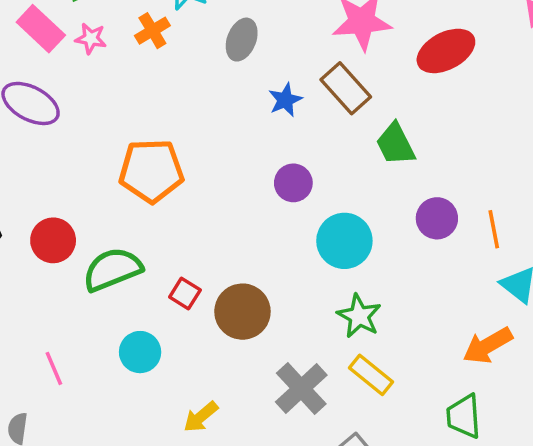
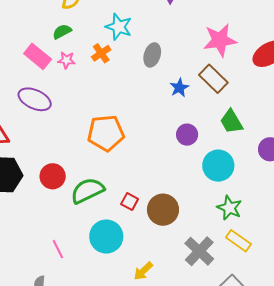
green trapezoid: (395, 144) -> (231, 122), moved
cyan circle: (140, 352) -> (106, 237), size x1.4

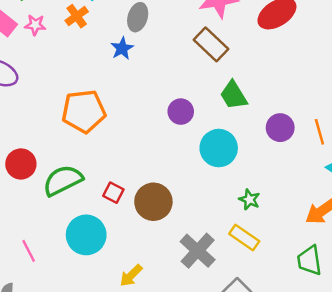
blue star: (179, 88) -> (122, 48), moved
green star: (229, 208) -> (249, 200), moved, size x0.7

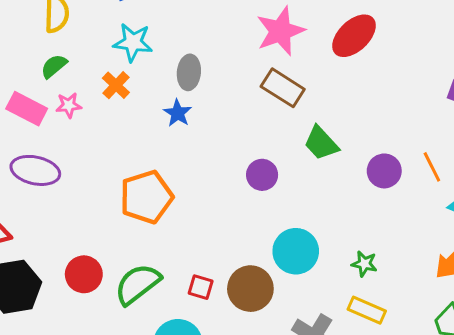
cyan circle: (219, 148) -> (296, 251), moved

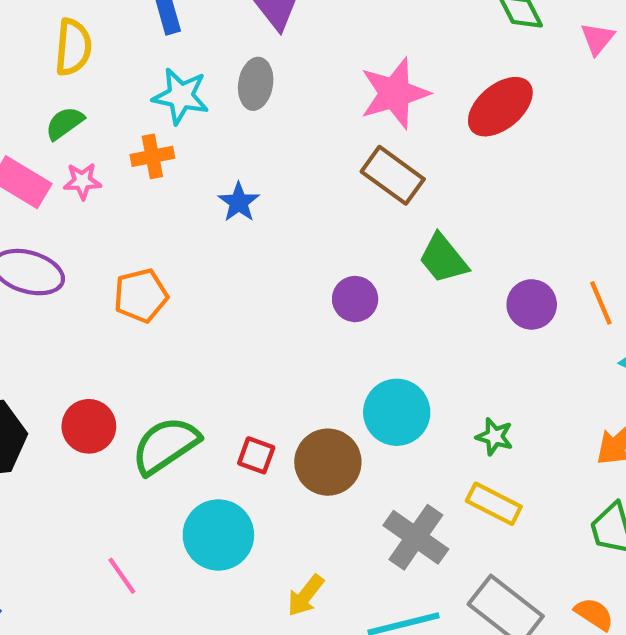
gray ellipse: (189, 72) -> (256, 84), moved
orange cross: (116, 85) -> (152, 156), turned 32
orange pentagon: (146, 197) -> (141, 296), moved, size x0.7

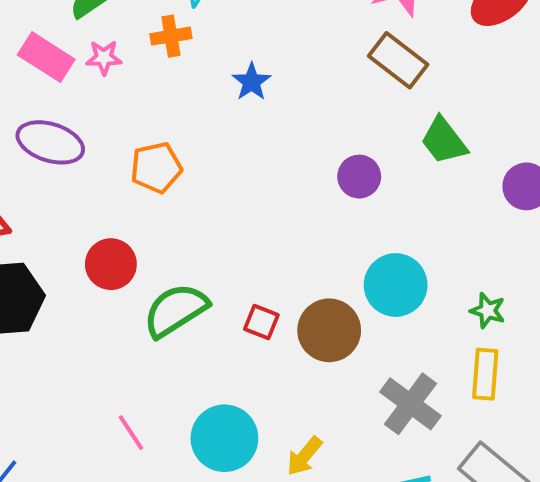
red circle: (89, 426) -> (111, 264), moved
yellow rectangle: (494, 504) -> (485, 374), turned 66
cyan circle: (218, 535) -> (224, 438), moved

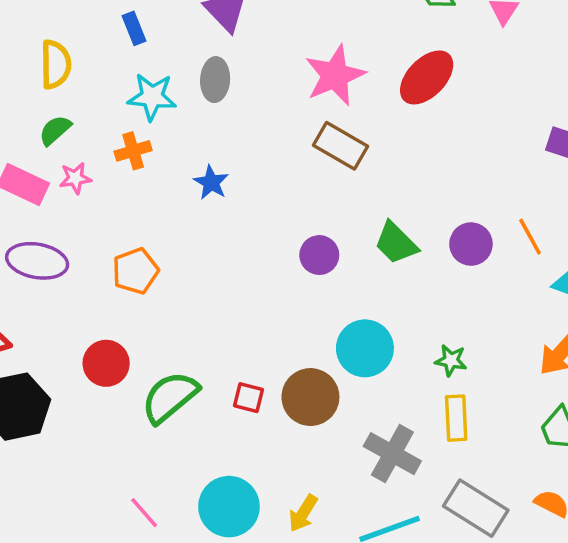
green trapezoid: (444, 141) -> (396, 243), moved

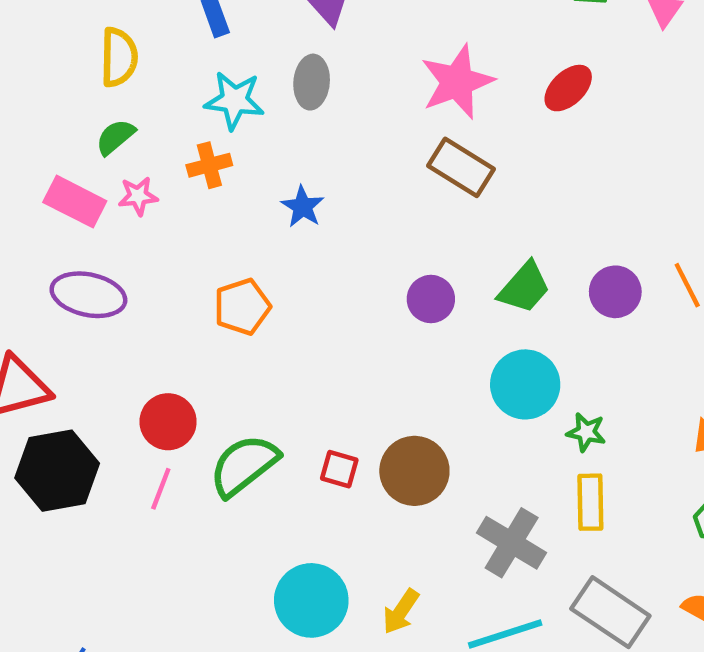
red ellipse: (427, 77) -> (568, 88), size x0.7
green trapezoid: (396, 243) -> (524, 288), turned -96
orange pentagon: (135, 271) -> (242, 307), moved
cyan circle: (365, 348) -> (525, 384), moved
pink line: (144, 513) -> (161, 489), moved, turned 60

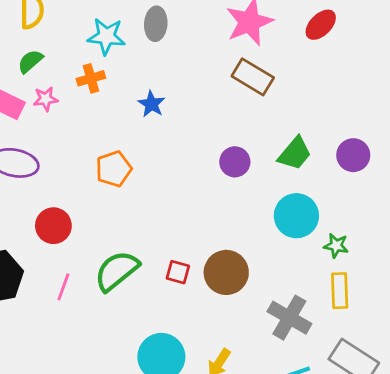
red circle: (168, 422) -> (53, 226), moved

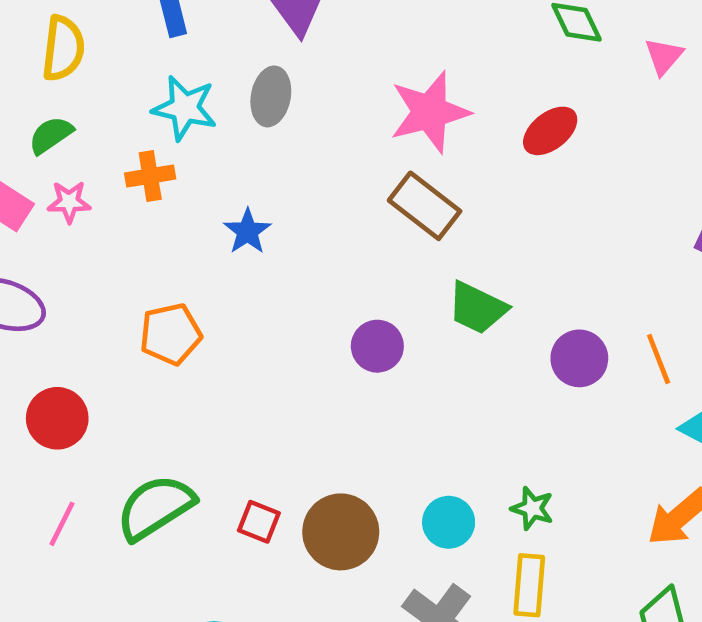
green trapezoid: (295, 153) -> (477, 308), moved, turned 69
cyan circle: (296, 216) -> (449, 522), moved, size x0.7

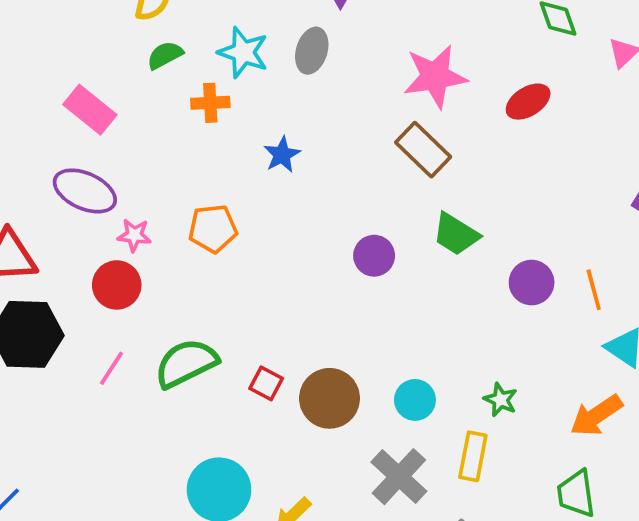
green semicircle: (51, 135) -> (165, 55), moved
pink star: (69, 202) -> (134, 235), moved
green star: (532, 508) -> (501, 400), moved

